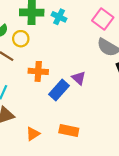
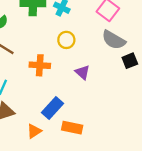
yellow circle: (21, 39) -> (66, 40), moved
blue rectangle: (59, 90) -> (52, 108), moved

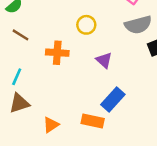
gray semicircle: (114, 40) -> (138, 25), turned -45
blue rectangle: (52, 108) -> (113, 99), moved

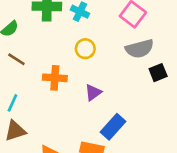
purple triangle: (104, 60) -> (93, 92), moved, turned 42

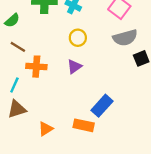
orange cross: (55, 78) -> (36, 67), moved
purple triangle: (93, 92) -> (74, 67), moved

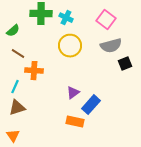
yellow circle: (78, 38) -> (70, 46), size x1.5
purple triangle: (74, 67) -> (73, 93), moved
orange triangle: (46, 129) -> (13, 136), moved, turned -32

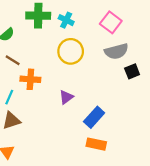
purple triangle: (73, 93) -> (66, 97), moved
orange rectangle: (75, 122) -> (96, 144), moved

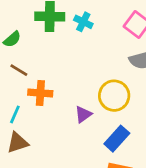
yellow circle: (71, 51) -> (114, 96), moved

